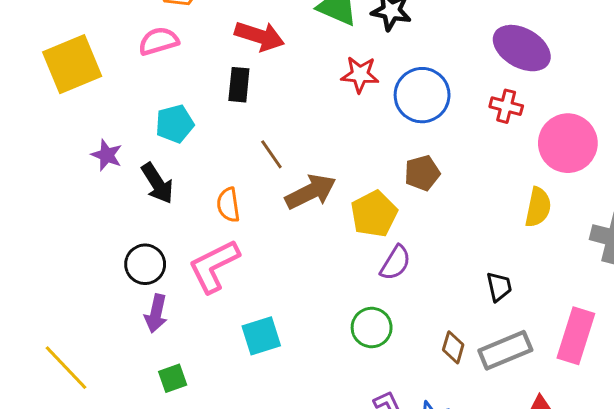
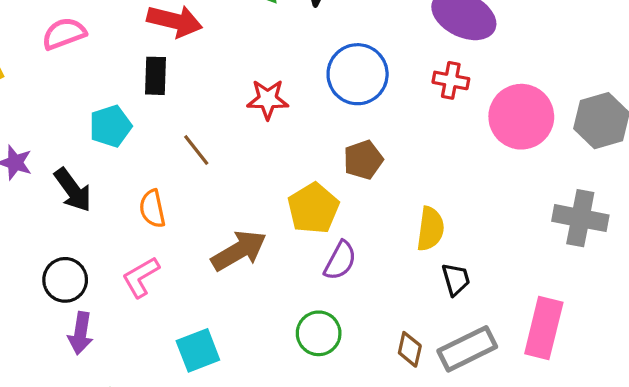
red star: (360, 75) -> (268, 99), moved
cyan pentagon: (175, 124) -> (110, 126), moved
brown arrow: (311, 192) -> (239, 251), moved
yellow semicircle: (538, 207) -> (430, 229), moved
pink L-shape: (214, 266) -> (141, 277), size x0.7

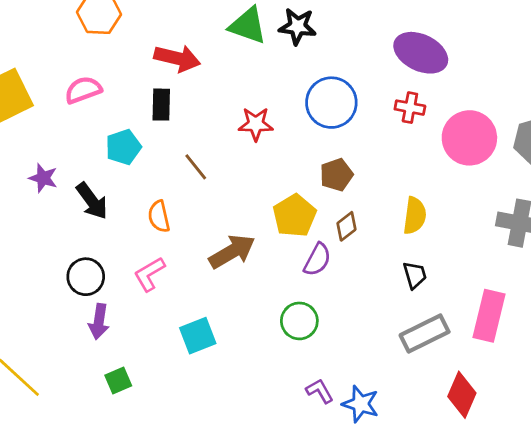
pink semicircle: (64, 34) -> (83, 90), moved
yellow semicircle: (430, 229) -> (415, 216), moved
brown diamond: (410, 349) -> (347, 226), moved, turned 40

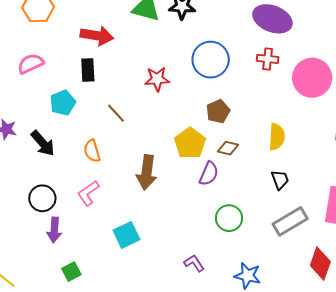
brown diamond: (347, 226) -> (228, 148), turned 55
brown arrow: (232, 252) -> (147, 172), turned 132
green circle: (299, 321) -> (229, 218), moved
purple L-shape: (320, 391) -> (194, 263), moved

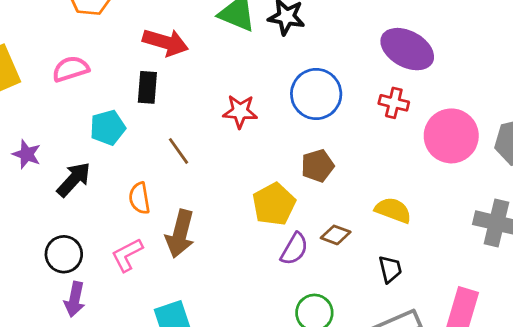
yellow semicircle: (277, 137) -> (393, 210), turned -80
black arrow: (43, 143) -> (74, 179), turned -104
brown diamond: (228, 148) -> (336, 235), moved
brown arrow: (147, 172) -> (180, 234), moved

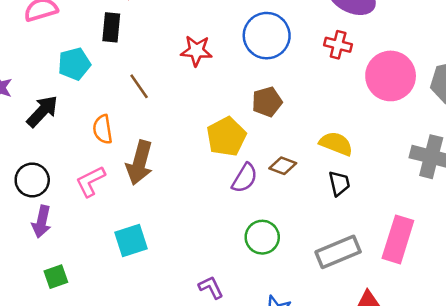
black trapezoid: (390, 269) -> (339, 183), moved

